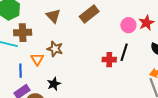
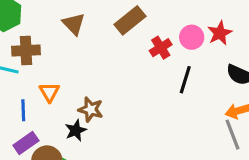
brown star: (55, 49) -> (91, 110), moved
red cross: (109, 60) -> (161, 48), moved, turned -32

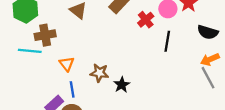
blue line: (23, 110) -> (72, 89), moved
black star: (76, 130) -> (122, 85), moved

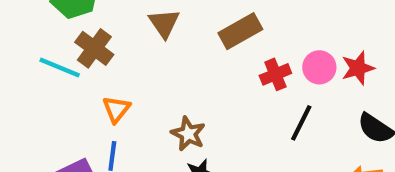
brown cross: (45, 35) -> (94, 48), turned 30
brown star: (99, 73) -> (188, 134), moved

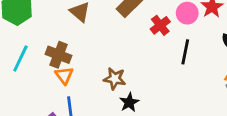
brown cross: (94, 48) -> (59, 55), moved
cyan line: (60, 67) -> (20, 59), turned -72

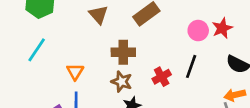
red cross: (160, 25) -> (162, 77), moved
brown cross: (59, 55) -> (123, 52), moved, turned -30

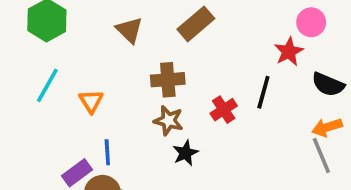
red star: (222, 28) -> (289, 52), moved
pink circle: (198, 31) -> (311, 22), moved
orange triangle: (75, 72) -> (91, 101), moved

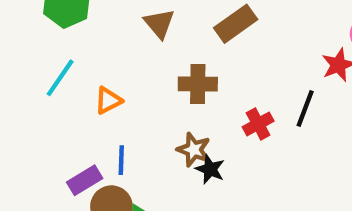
orange triangle: (91, 101) -> (108, 100), turned 30
brown star: (169, 121) -> (194, 150), moved
black star: (185, 153) -> (210, 169), turned -30

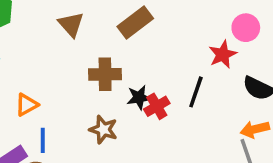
orange triangle: (108, 100) -> (27, 105), moved
black star: (210, 169) -> (139, 97), moved, turned -30

